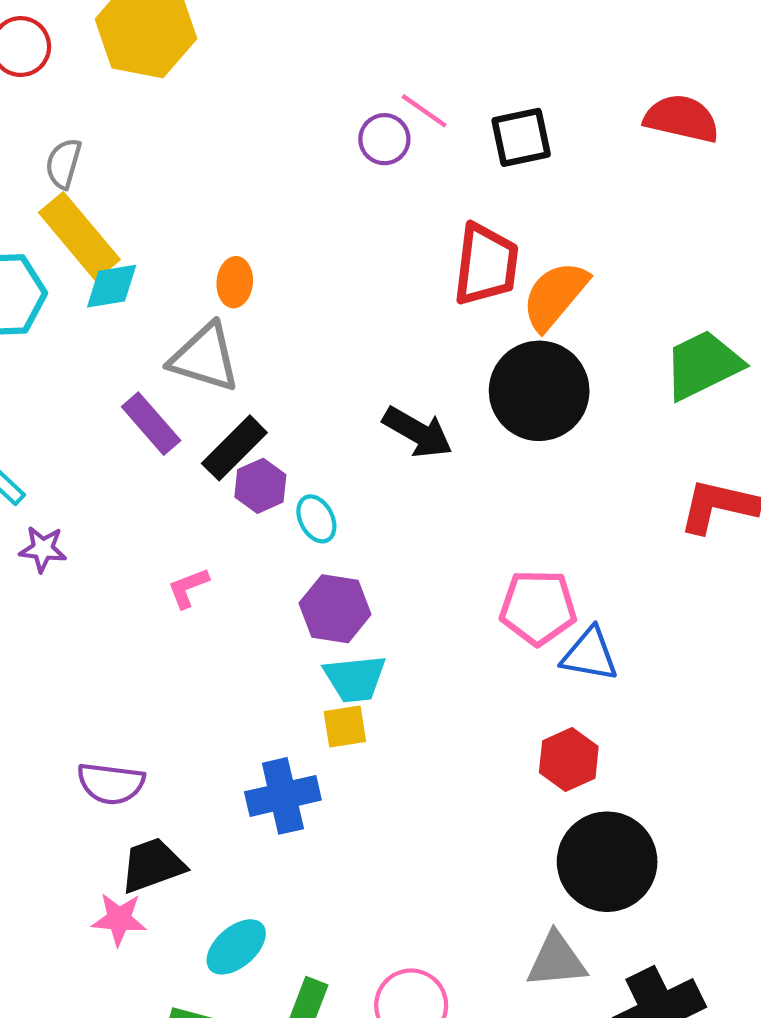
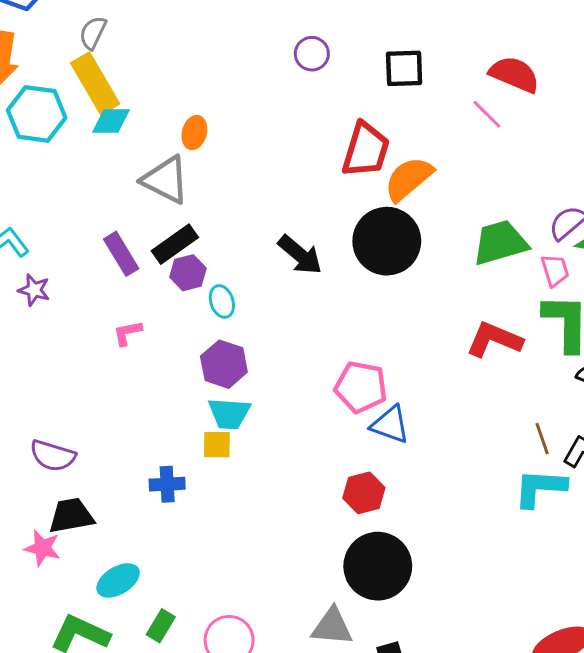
pink line: (424, 111) -> (487, 114), moved
purple rectangle: (151, 424) -> (121, 254), moved
blue cross: (283, 796) -> (167, 484), size x0.7

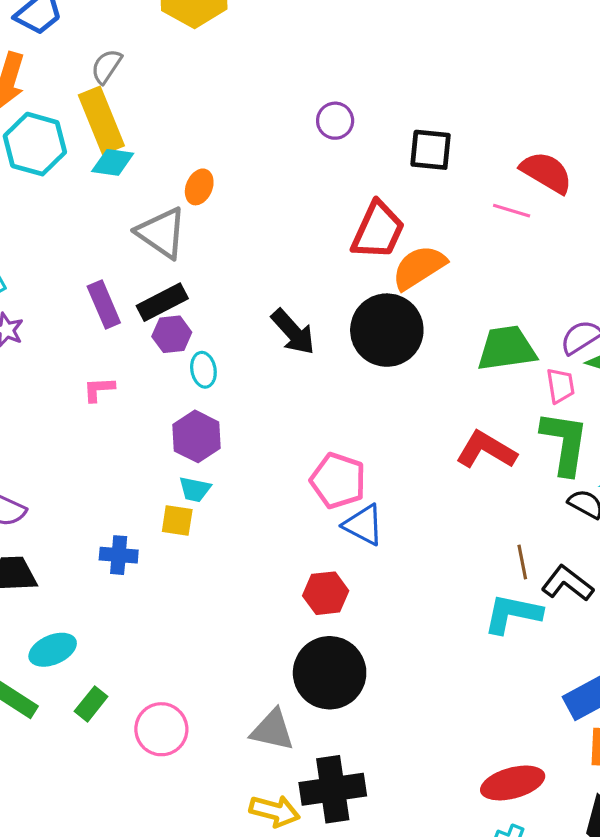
pink line: (487, 114) -> (512, 211), turned -36
cyan trapezoid: (229, 413) -> (195, 489), size x0.7

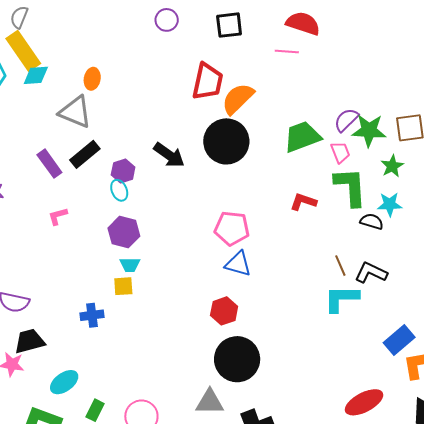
purple hexagon: (172, 334) -> (123, 171), moved
red L-shape: (486, 450) -> (303, 202), size x0.7
pink pentagon: (338, 481) -> (232, 228), moved

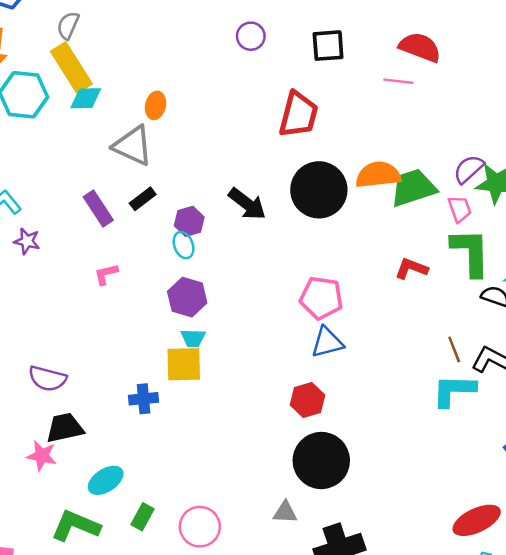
orange semicircle: (238, 99) -> (378, 175), moved, turned 36
black rectangle: (85, 154) -> (143, 199), size x0.7
blue triangle: (238, 264) -> (327, 342), turned -32
yellow square: (123, 286) -> (184, 364), size x1.5
gray triangle: (210, 402) -> (285, 512), size x0.7

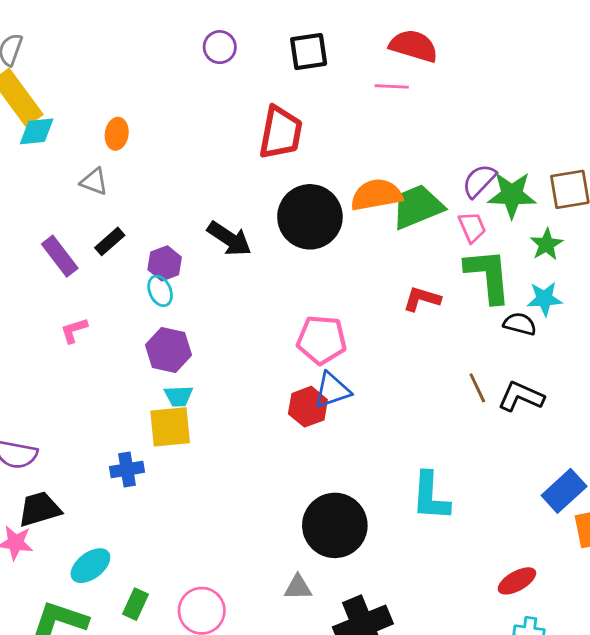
gray triangle: (133, 146) -> (94, 182), size x0.6
cyan L-shape: (454, 390) -> (431, 496), moved, turned -84
red hexagon: (307, 400) -> (308, 407), moved
red ellipse: (477, 520) -> (517, 581), size x0.7

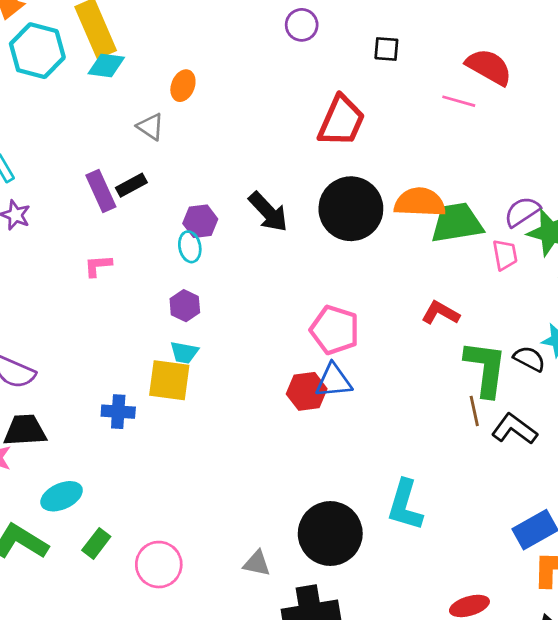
black square: (309, 51) -> (386, 49), size x0.7
black rectangle: (110, 241) -> (131, 185), moved
green L-shape: (488, 276) -> (486, 368), moved
purple hexagon: (169, 350) -> (185, 306), size x0.7
black circle: (335, 525) -> (330, 534), moved

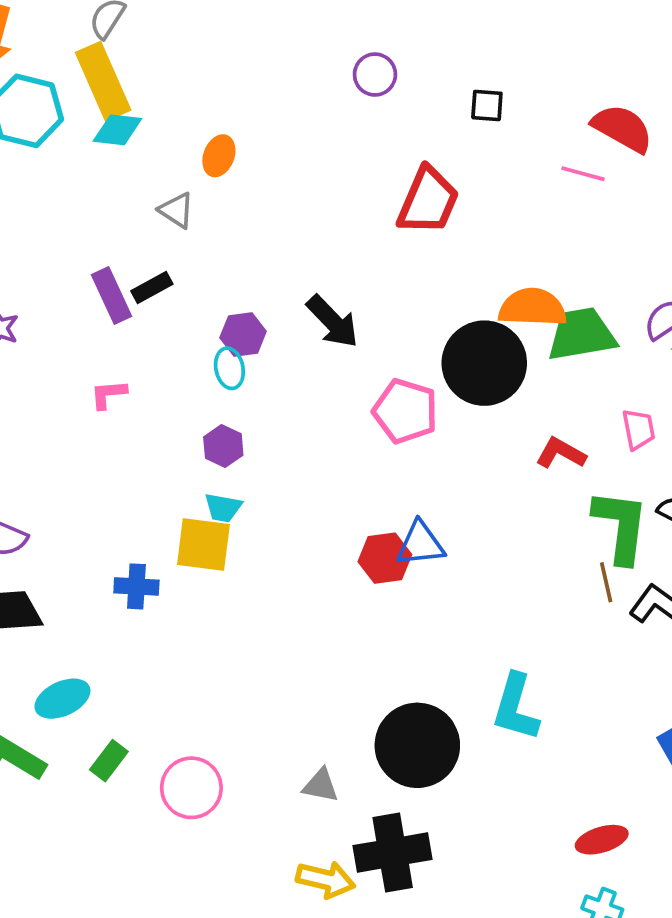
black circle: (351, 209) -> (484, 363), moved
pink trapezoid: (505, 255) -> (639, 429), moved
pink pentagon: (335, 330) -> (405, 411), moved

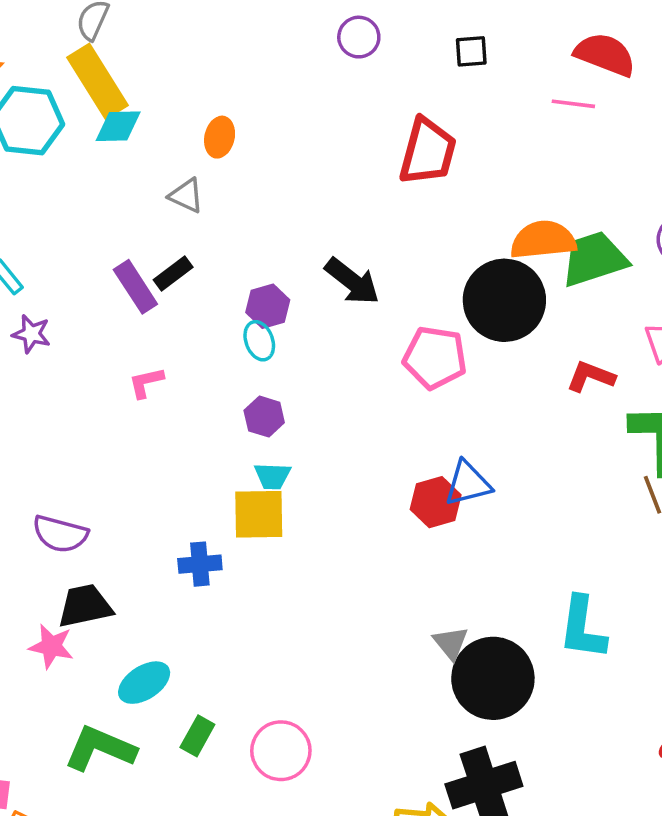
gray triangle: (321, 785) -> (451, 643), moved, turned 48

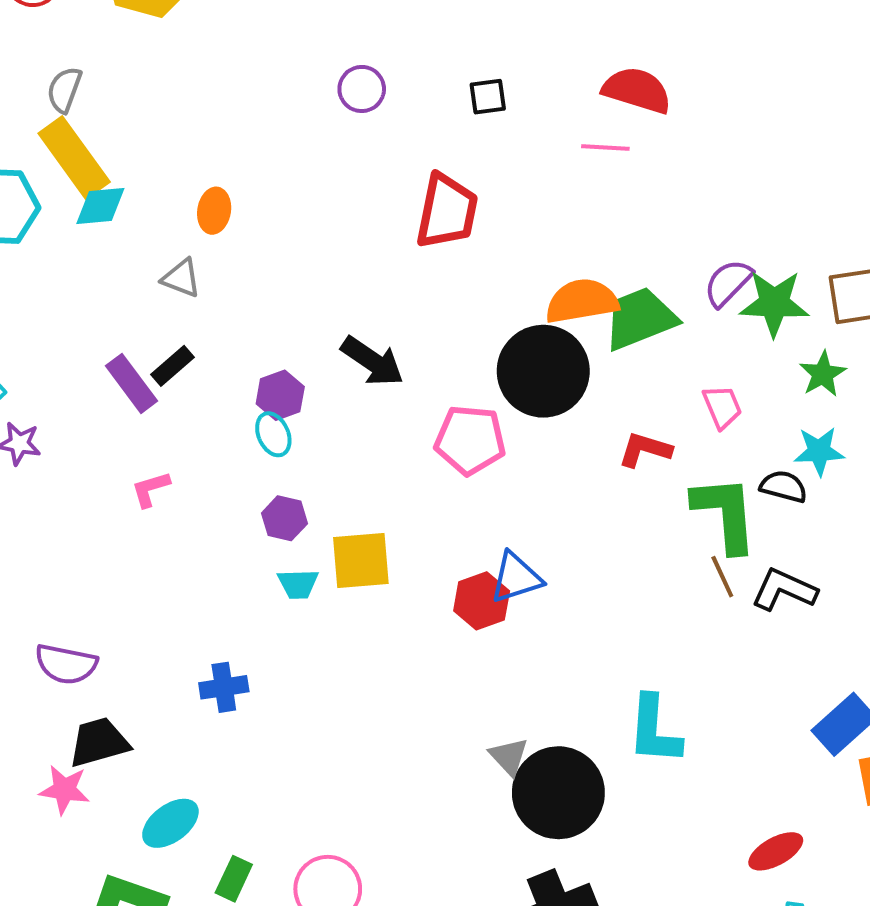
yellow square: (259, 514) -> (361, 560), moved

